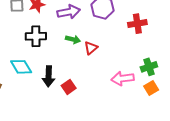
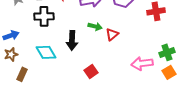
black cross: (36, 36) -> (44, 16), moved
black arrow: (49, 76) -> (72, 40), moved

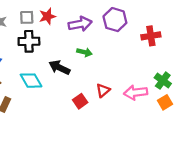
red triangle: (112, 34) -> (103, 90), moved
black arrow: (72, 40) -> (59, 67), turned 114
green cross: (167, 52) -> (163, 81), turned -35

